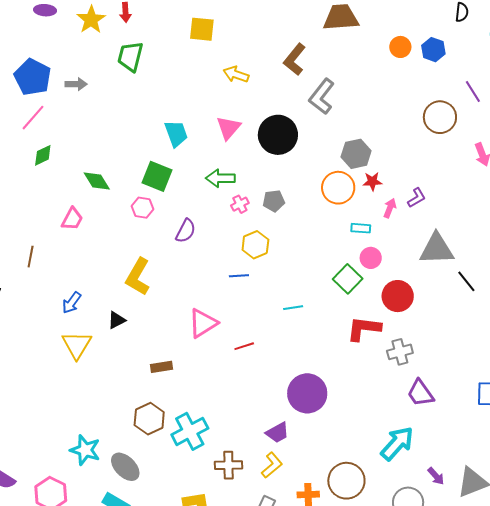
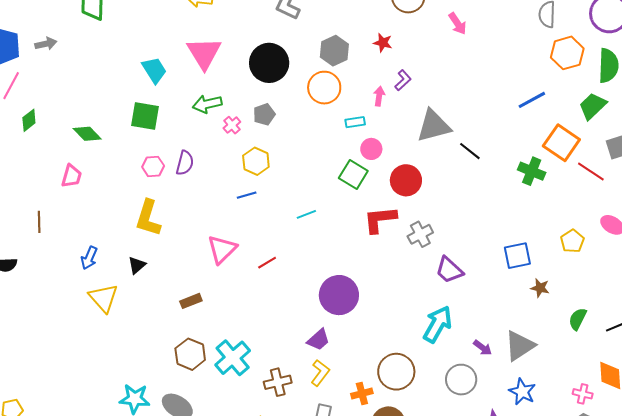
pink triangle: (228, 128) -> (204, 53), size x1.4
black circle: (278, 135) -> (269, 63), moved
red star: (372, 181) -> (383, 43), moved, turned 30
pink hexagon: (142, 208) -> (153, 167), moved

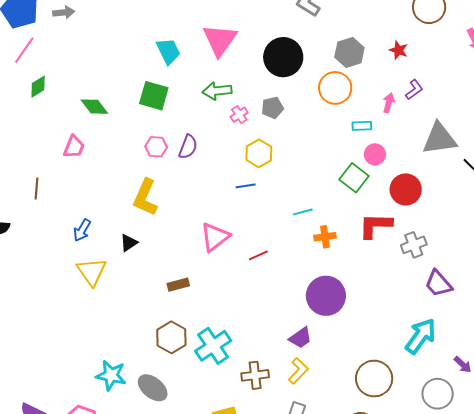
orange cross: (362, 394) -> (325, 237), moved

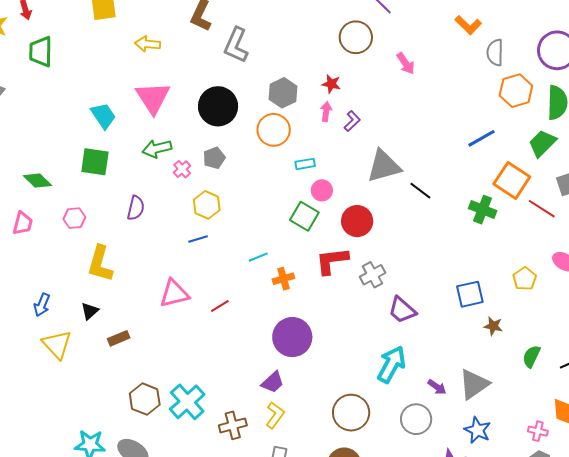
pink arrow: (389, 103) -> (326, 112), moved
pink hexagon: (156, 147) -> (74, 218), moved
pink triangle: (215, 237) -> (174, 294), turned 32
brown rectangle: (178, 285) -> (119, 338), moved

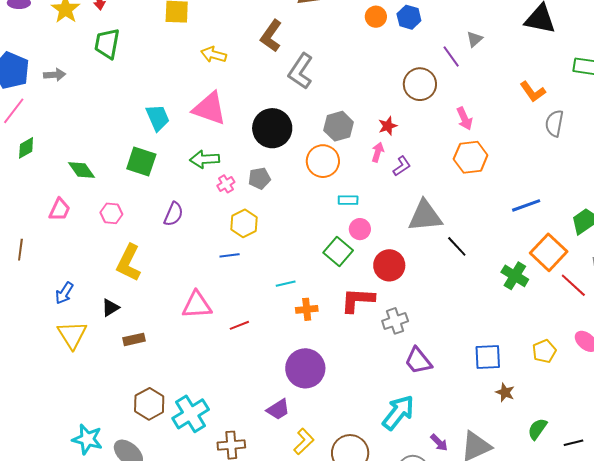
red star: (331, 84) -> (388, 126), turned 30
orange hexagon: (516, 91) -> (471, 157), moved
pink triangle: (153, 98) -> (210, 108), turned -48
yellow L-shape: (275, 415) -> (304, 441), moved

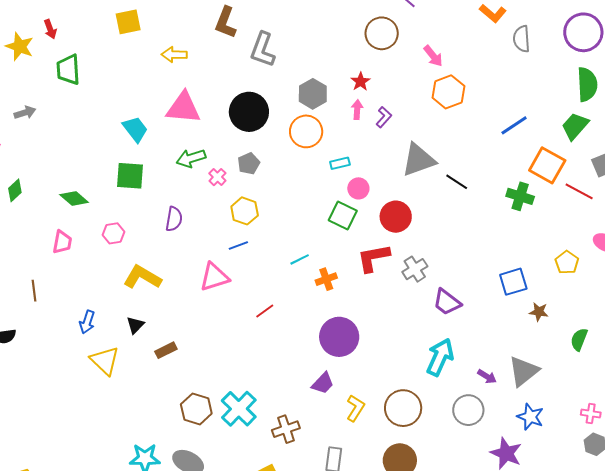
yellow L-shape: (129, 263) -> (142, 277), turned 108
pink triangle: (197, 305) -> (214, 277), moved

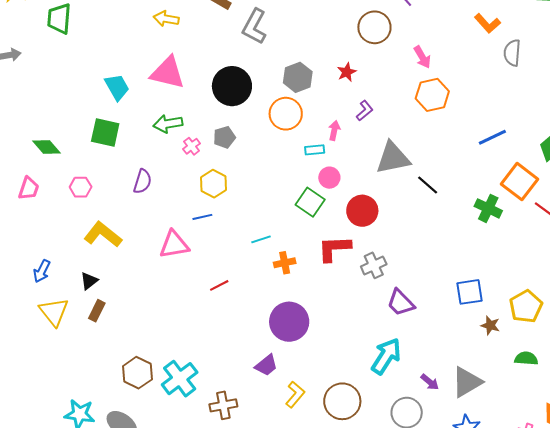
pink arrow: (357, 110) -> (334, 130), moved
yellow pentagon: (567, 262) -> (526, 306), moved, size x1.4
green semicircle: (579, 339) -> (526, 358), turned 65
brown rectangle: (166, 350) -> (97, 311), moved, turned -45

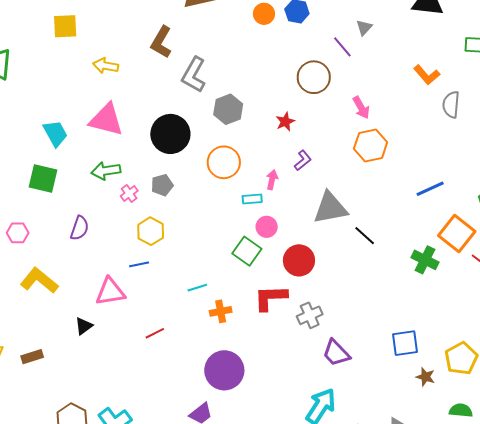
gray hexagon: (298, 77) -> (228, 109), moved
black triangle: (89, 281) -> (84, 326), moved
brown rectangle: (97, 311) -> (32, 357), turned 45

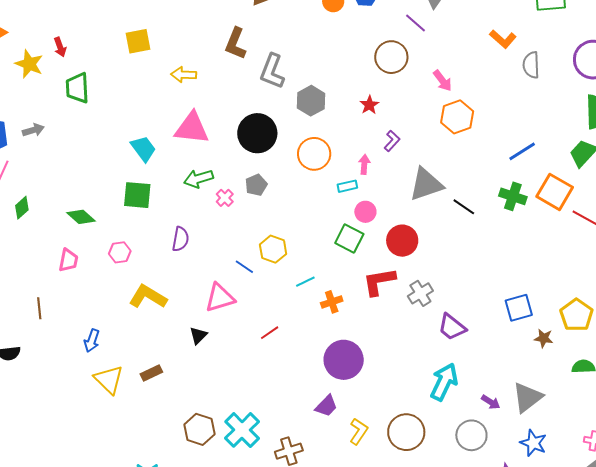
yellow hexagon: (151, 231) -> (273, 249), moved
green cross: (425, 260) -> (513, 196), moved
blue line: (139, 264) -> (244, 267), turned 54

